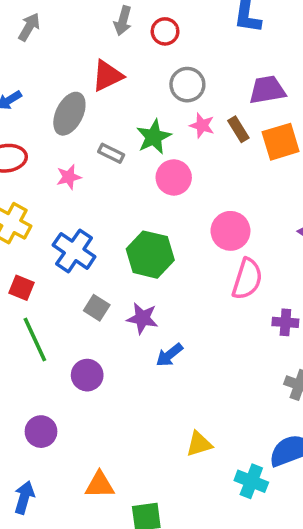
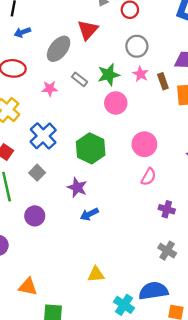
red triangle: (107, 76) -> (88, 30), turned -35
pink semicircle: (247, 279) -> (149, 177), size x0.7
gray square: (97, 308) -> (37, 173), moved

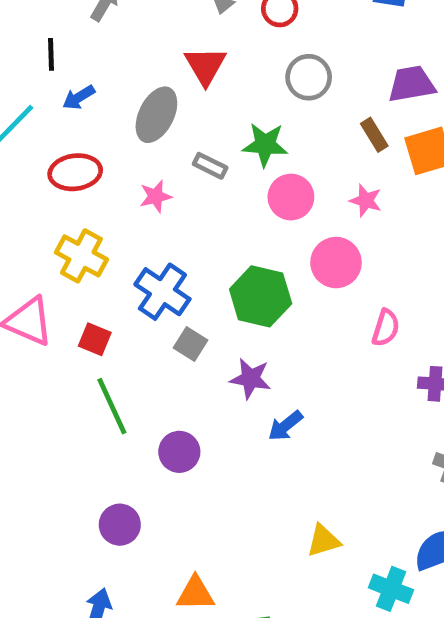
pink star: (141, 74) -> (366, 200), moved
green star: (109, 75) -> (265, 145), turned 30
pink circle: (144, 144) -> (336, 263), moved
gray square: (37, 173) -> (191, 344), moved

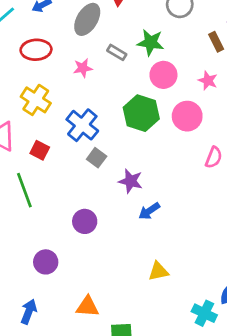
green hexagon: (261, 296) -> (141, 113), moved
green line: (112, 406) -> (24, 190), moved
yellow triangle: (323, 541) -> (158, 271), moved

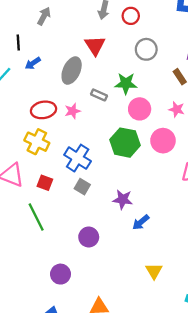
red ellipse: (36, 50) -> (44, 110), moved
gray square: (97, 158) -> (82, 187), moved
yellow triangle: (158, 271) -> (154, 271), turned -42

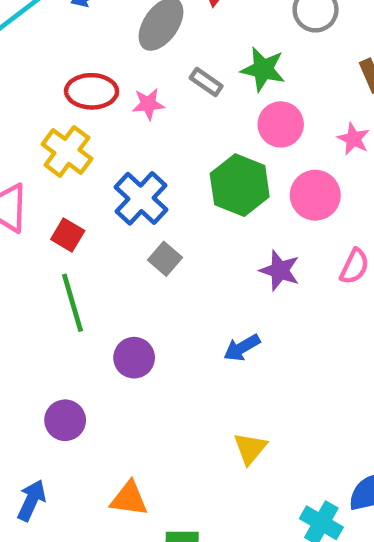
gray square: (82, 187) -> (165, 259), moved
purple star: (123, 199) -> (280, 270), moved
green line: (36, 217) -> (72, 303), moved

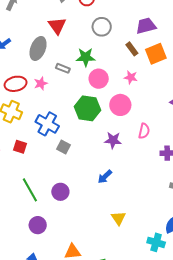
green line: (72, 303) -> (30, 190), moved

